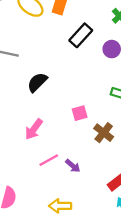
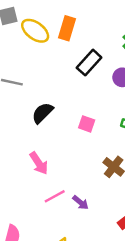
pink square: (80, 113) -> (87, 124), moved, turned 35
pink arrow: (34, 129) -> (39, 163), turned -70

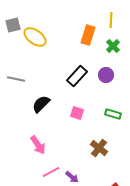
orange rectangle: (67, 28) -> (88, 35), moved
black rectangle: (89, 63) -> (77, 76), moved

